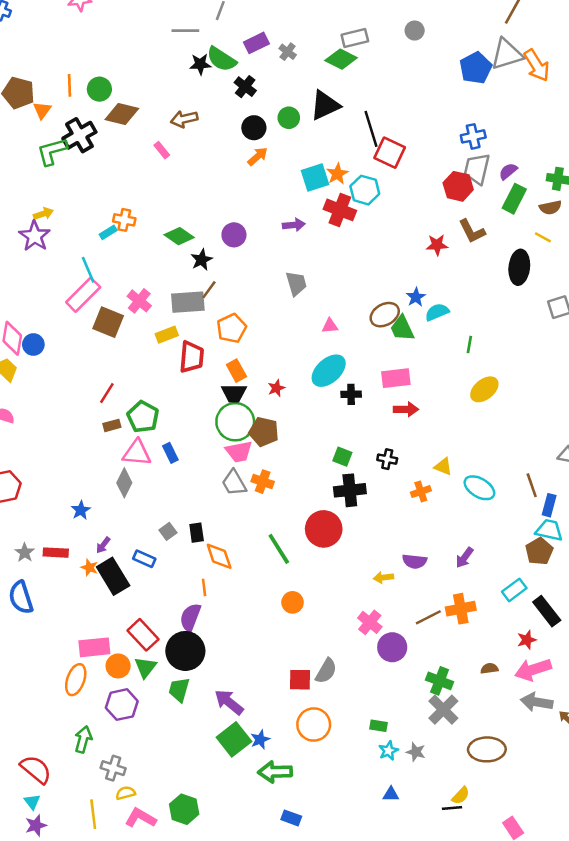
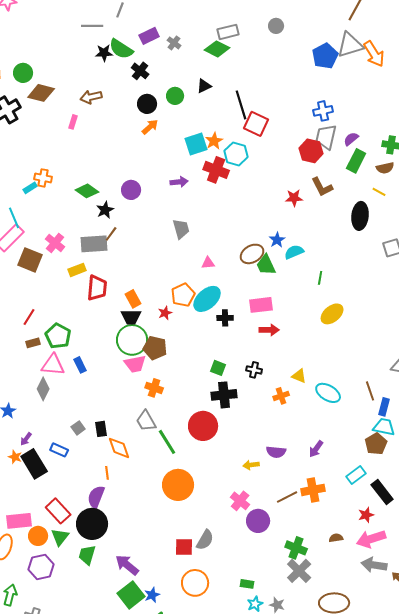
black triangle: (325, 105) -> (204, 86), size x0.6
pink rectangle: (162, 150) -> (73, 122), turned 56
orange pentagon: (231, 328) -> (183, 295), moved
gray trapezoid: (234, 483) -> (146, 421), moved
orange circle: (293, 602) -> (178, 485), size x1.8

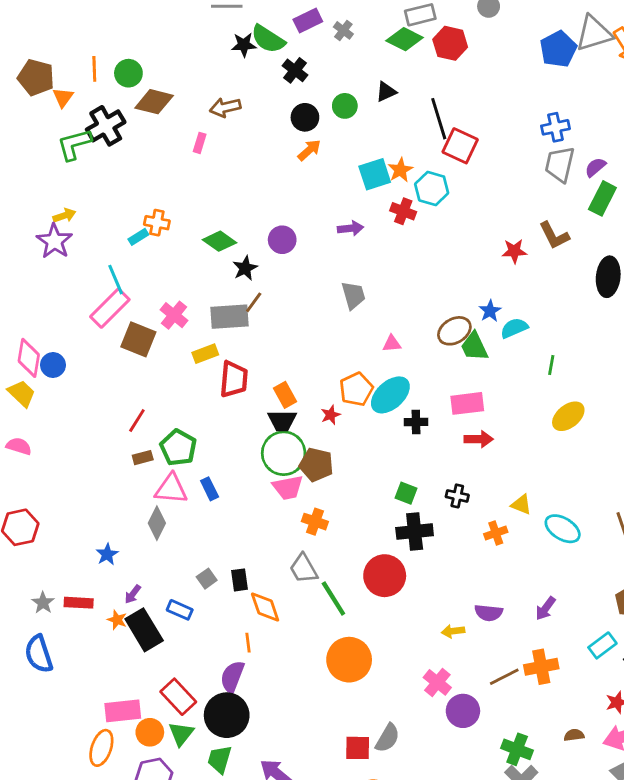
red hexagon: (311, 151) -> (450, 43), moved
red cross: (216, 170) -> (403, 211), size x0.7

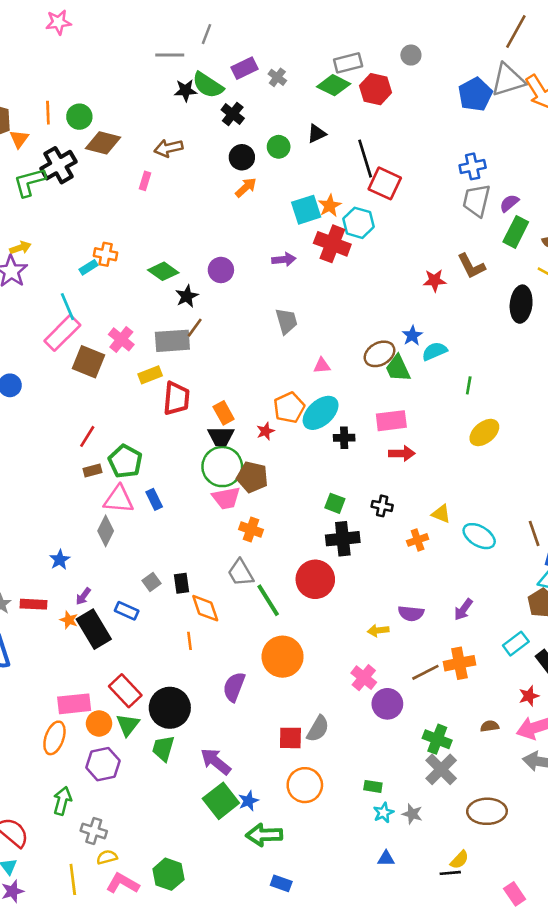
red cross: (403, 211) -> (332, 244), size x1.5
purple semicircle: (232, 677) -> (234, 687), moved

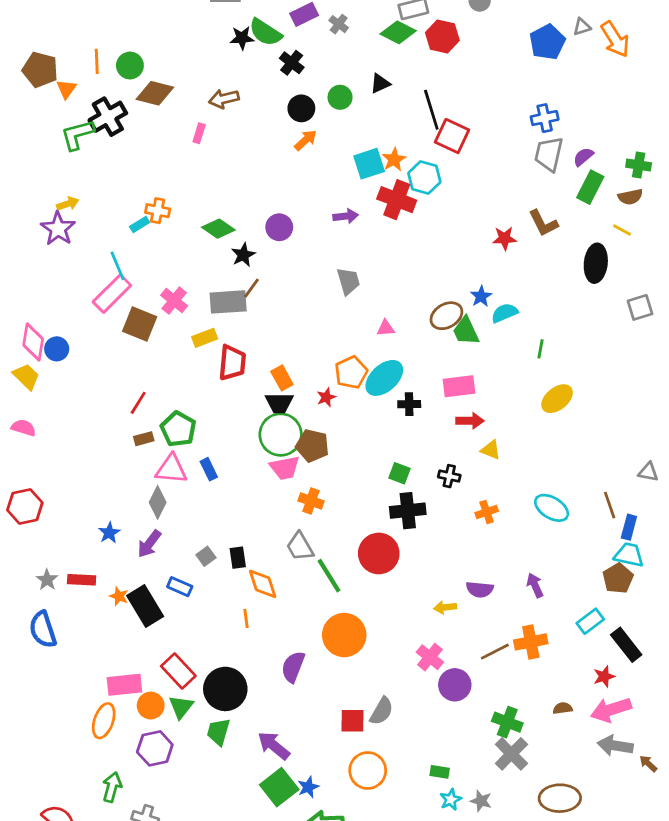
gray triangle: (508, 80) -> (582, 27), size x0.5
yellow triangle: (441, 514) -> (491, 450), moved
purple arrow: (83, 596) -> (149, 544), moved, size x1.5
purple arrow: (463, 609) -> (535, 585), turned 120

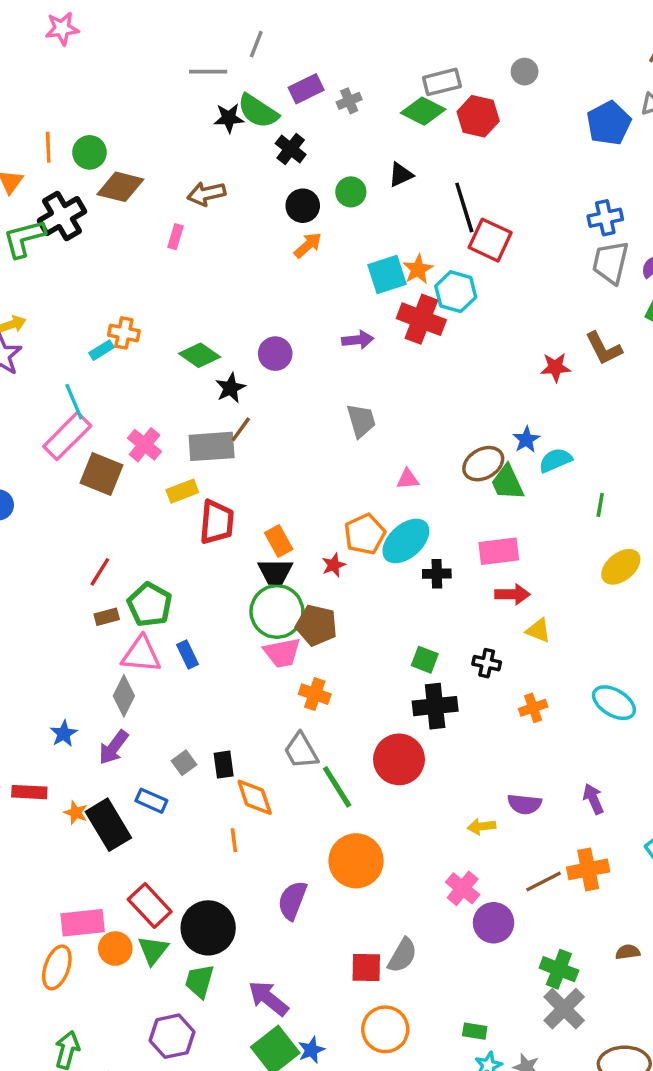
gray cross: (339, 24) -> (349, 101), turned 30
purple hexagon: (155, 748) -> (172, 1036), moved

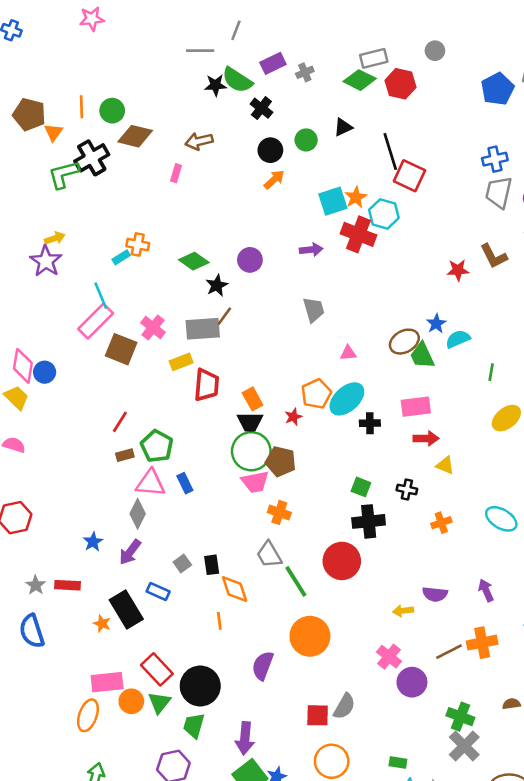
orange star: (76, 813) -> (102, 623), moved
purple arrow: (268, 998) -> (245, 738), turned -124

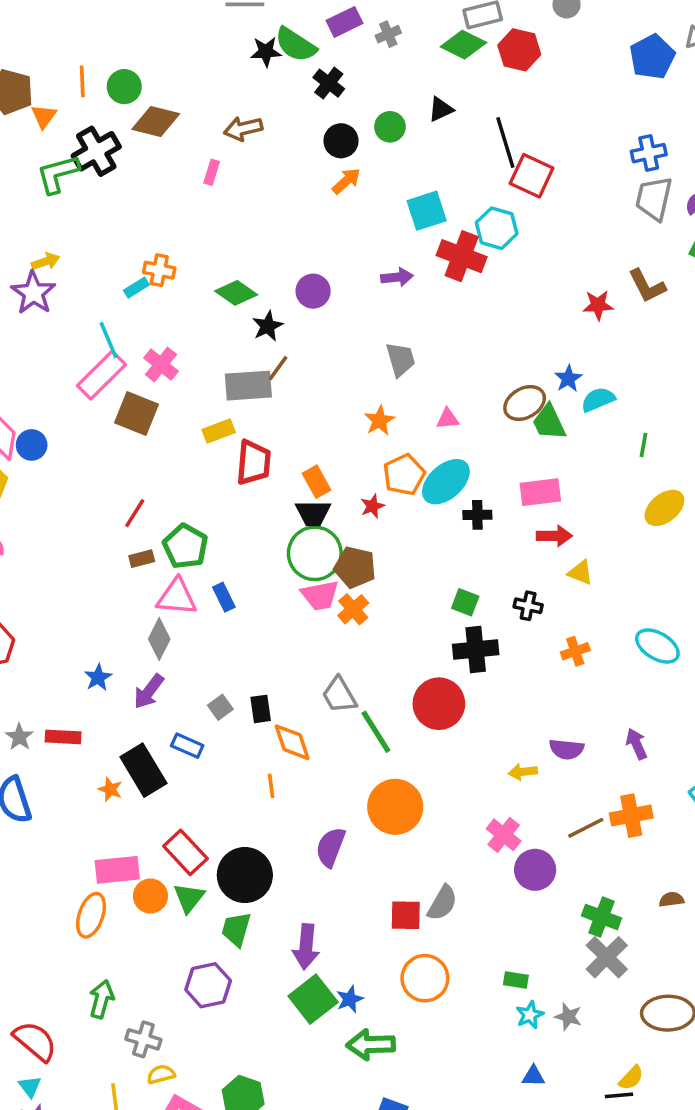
orange star: (356, 197) -> (379, 420), moved
pink cross: (153, 328) -> (161, 365), moved
orange cross: (279, 512) -> (353, 609), moved, turned 30

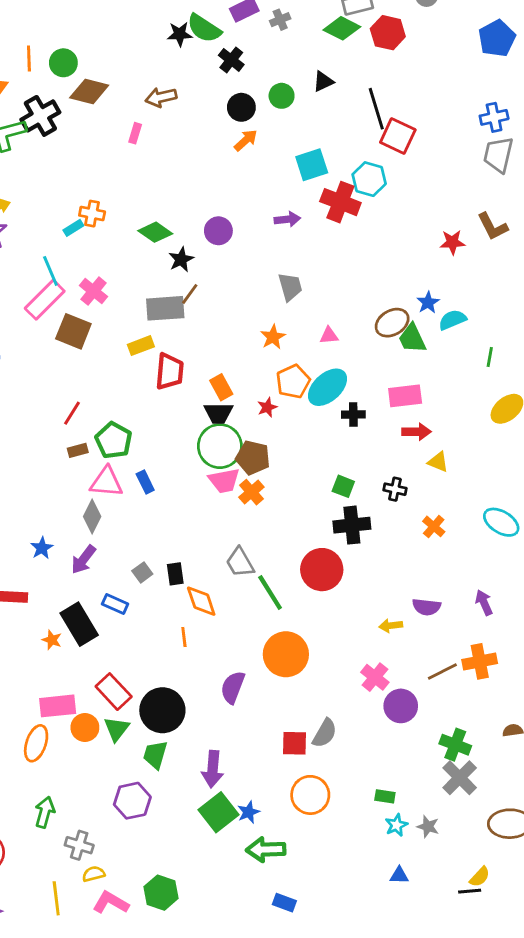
orange cross: (575, 651) -> (434, 526), turned -30

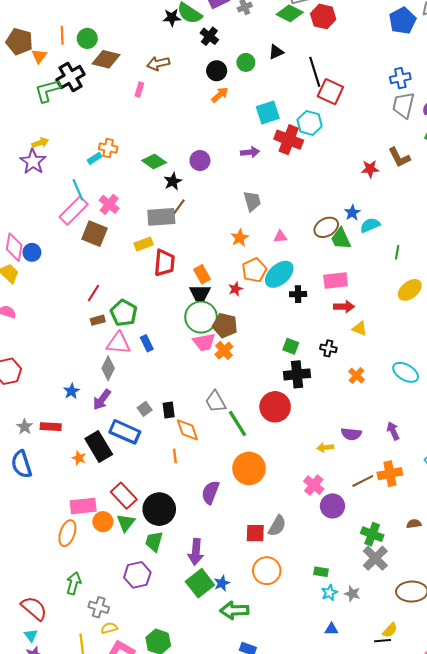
blue rectangle: (115, 604) -> (125, 432), size x1.6

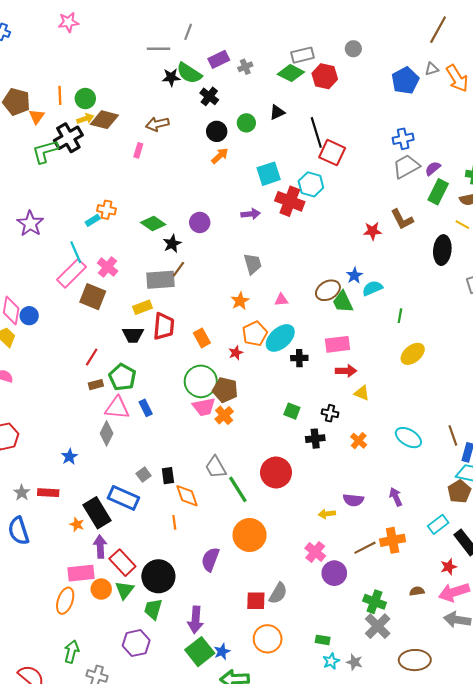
gray trapezoid: (403, 105) -> (406, 166), turned 48
yellow arrow: (40, 143) -> (85, 119), moved
black trapezoid: (200, 293) -> (133, 335), moved
black cross: (297, 374) -> (315, 439), moved, size x0.7
purple arrow: (102, 400) -> (100, 547), moved, turned 140

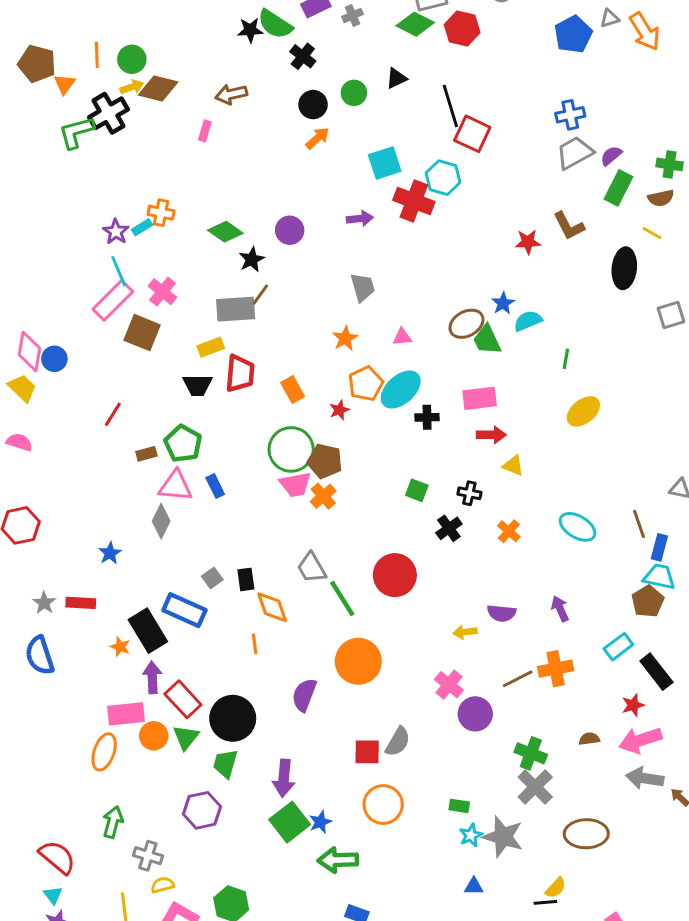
purple star: (30, 224) -> (116, 232), moved, size x0.7
red line: (92, 357) -> (113, 414), moved
black cross: (315, 439) -> (449, 528), turned -30
gray star: (354, 662) -> (503, 837), size x1.8

